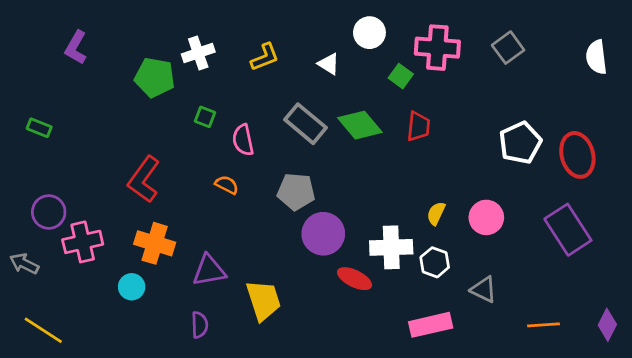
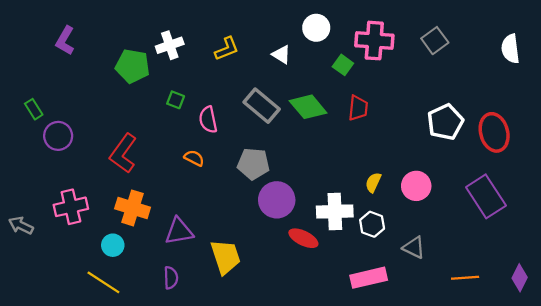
green rectangle: (39, 128) -> (34, 109), turned 36
purple circle: (49, 212) -> (58, 136), moved
yellow line: (43, 330) -> (103, 282), moved

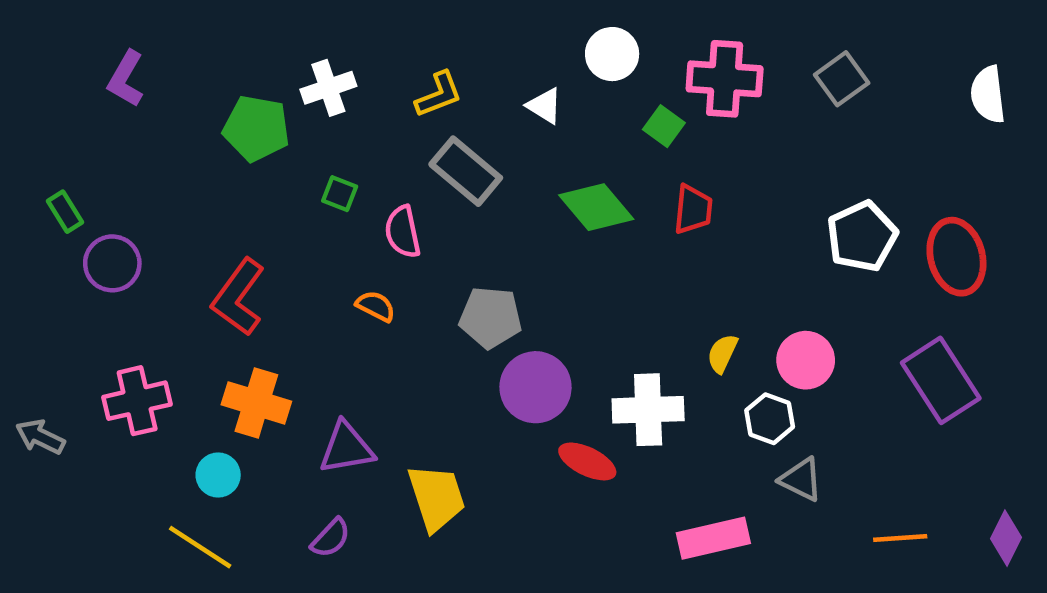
gray rectangle: (262, 106) -> (466, 171), moved
white hexagon: (372, 224) -> (770, 419), moved
purple semicircle: (171, 278) -> (331, 538), turned 45

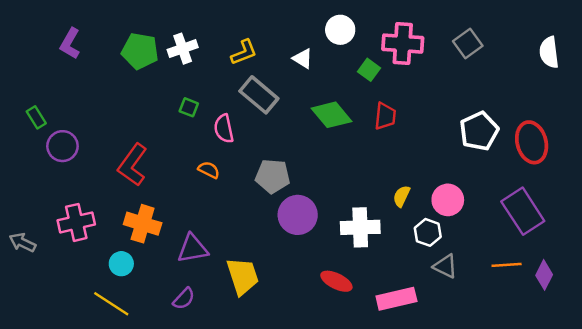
green pentagon: (256, 128) -> (140, 51), moved
red ellipse: (587, 461) -> (336, 281), moved
orange line: (900, 538) -> (507, 265), moved
purple diamond: (1006, 538) -> (544, 275), moved

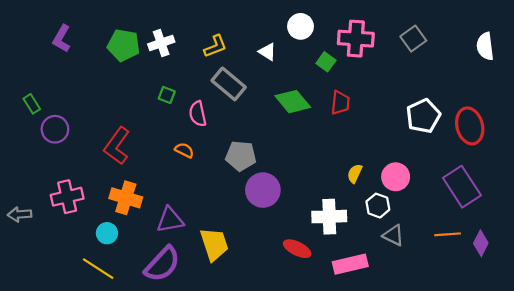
white cross: (360, 227) -> (329, 217), moved
gray arrow: (22, 242) -> (20, 214), turned -30
purple semicircle: (184, 299) -> (162, 264), size x1.8

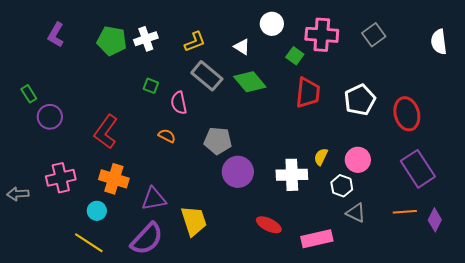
green diamond: (293, 102) -> (250, 82), moved
red trapezoid: (340, 103) -> (308, 93), size x1.4
white pentagon: (423, 116) -> (360, 100), moved
red ellipse: (470, 126) -> (407, 114), moved
white cross: (329, 217) -> (292, 175), moved

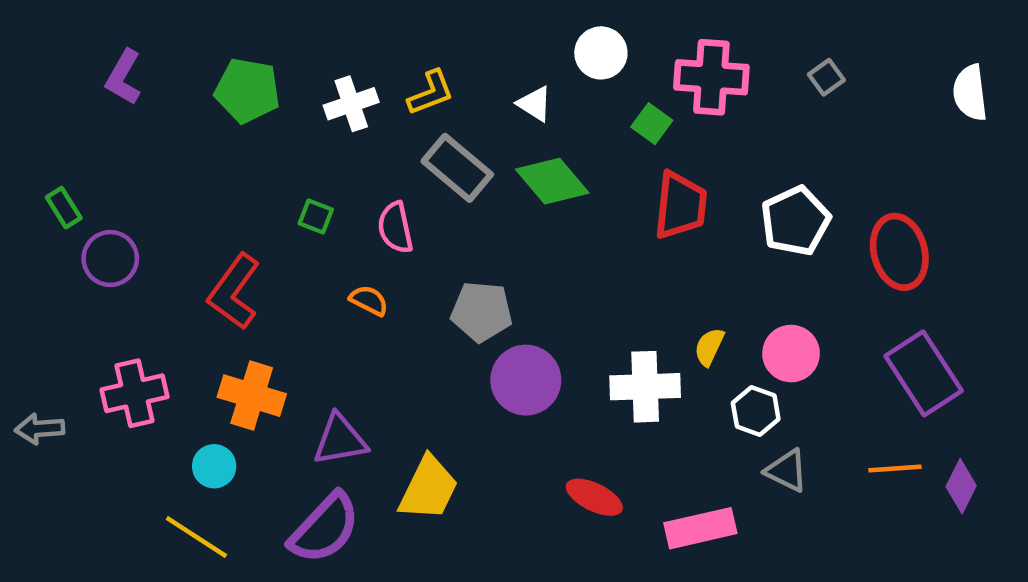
gray square: (374, 35) -> (826, 77), size x0.7
white cross: (146, 39) -> (351, 104), moved
green square: (151, 86) -> (316, 216), moved
yellow trapezoid: (194, 221) -> (429, 488), turned 44

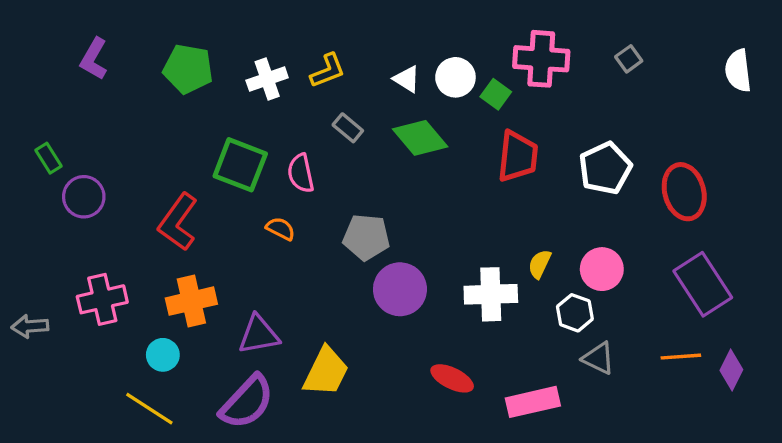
white circle: (601, 53) -> (455, 77), moved
gray rectangle: (457, 168) -> (348, 128), size x0.6
green square: (316, 216) -> (240, 165), size x2.0
orange cross: (252, 396) -> (191, 301), turned -30

